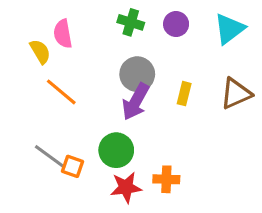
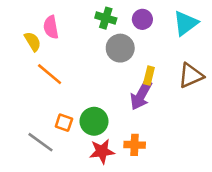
gray circle: (137, 74) -> (120, 48), moved
purple arrow: (136, 102) -> (141, 95), moved
gray line: (50, 157) -> (40, 142), moved
orange square: (73, 166) -> (64, 123), moved

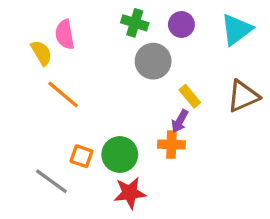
yellow rectangle: (149, 76) -> (190, 96), turned -54
purple arrow: (141, 95) -> (180, 121), size x0.6
orange cross: (135, 145) -> (171, 145), moved

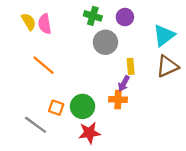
cyan triangle: (236, 29) -> (164, 35), moved
yellow semicircle: (41, 53) -> (29, 22), moved
yellow rectangle: (190, 96) -> (131, 66), turned 35

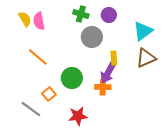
purple arrow: (124, 84) -> (108, 73), size x1.5
green circle: (83, 106) -> (72, 78), moved
orange square: (56, 108) -> (49, 94), turned 32

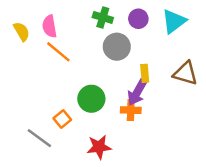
yellow semicircle: (25, 19) -> (22, 31), moved
cyan triangle: (143, 31) -> (174, 21), moved
orange line: (38, 57) -> (58, 52), moved
brown triangle: (146, 58) -> (185, 73), turned 40

